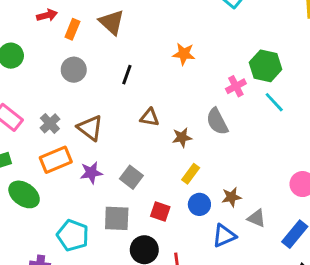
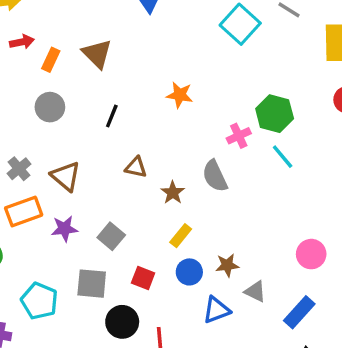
brown star: (182, 137) -> (173, 193), turned -30

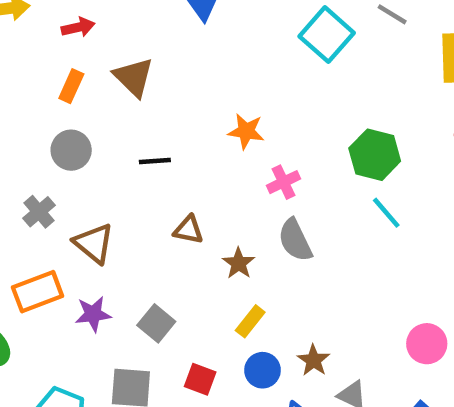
red arrow: (22, 42) -> (78, 27), moved
black line: (112, 116) -> (155, 161), turned 65
pink cross: (239, 136) -> (284, 182), moved
gray cross: (19, 169) -> (39, 212), moved
brown star: (227, 265) -> (314, 360), turned -30

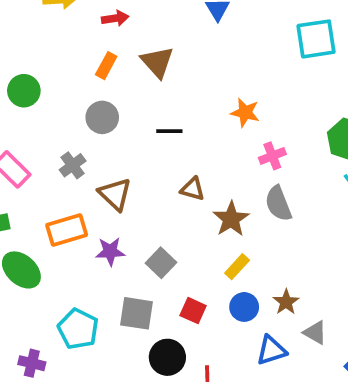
cyan square: (327, 35) -> (316, 39), turned 36
brown star: (239, 263) -> (231, 219), size x1.4

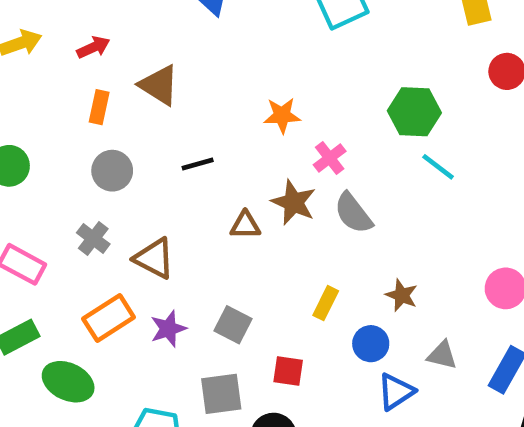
brown star: (231, 219) -> (294, 202), moved
brown star: (286, 302) -> (402, 295), moved
blue circle: (244, 307) -> (371, 344), moved

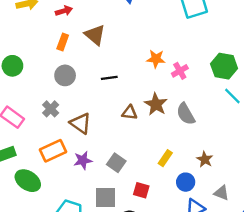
pink cross: (330, 158) -> (180, 71), moved

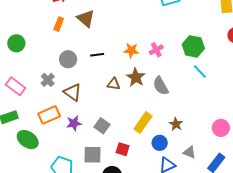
orange star: (156, 59) -> (131, 50), moved
gray circle: (65, 75) -> (68, 59), moved
yellow rectangle: (165, 158) -> (143, 123), size x1.5

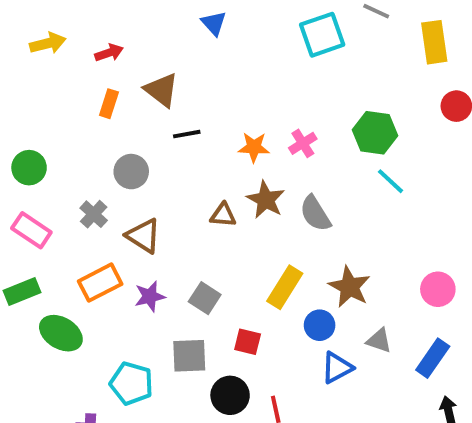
green circle: (16, 43) -> (29, 168), moved
black line: (97, 55) -> (187, 134), moved
brown star: (176, 124) -> (349, 287), size x1.5

